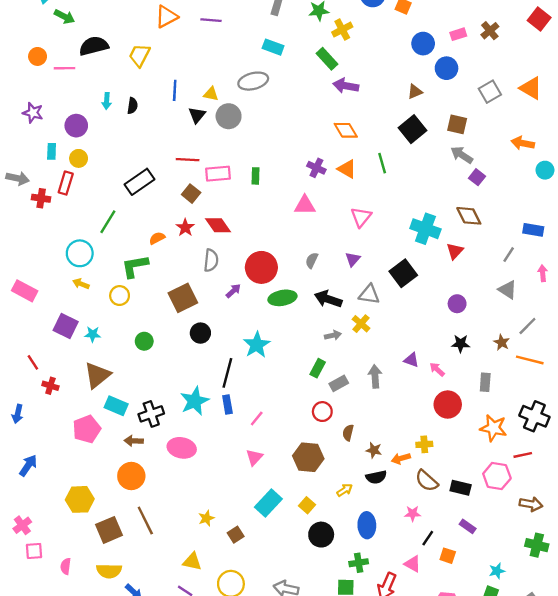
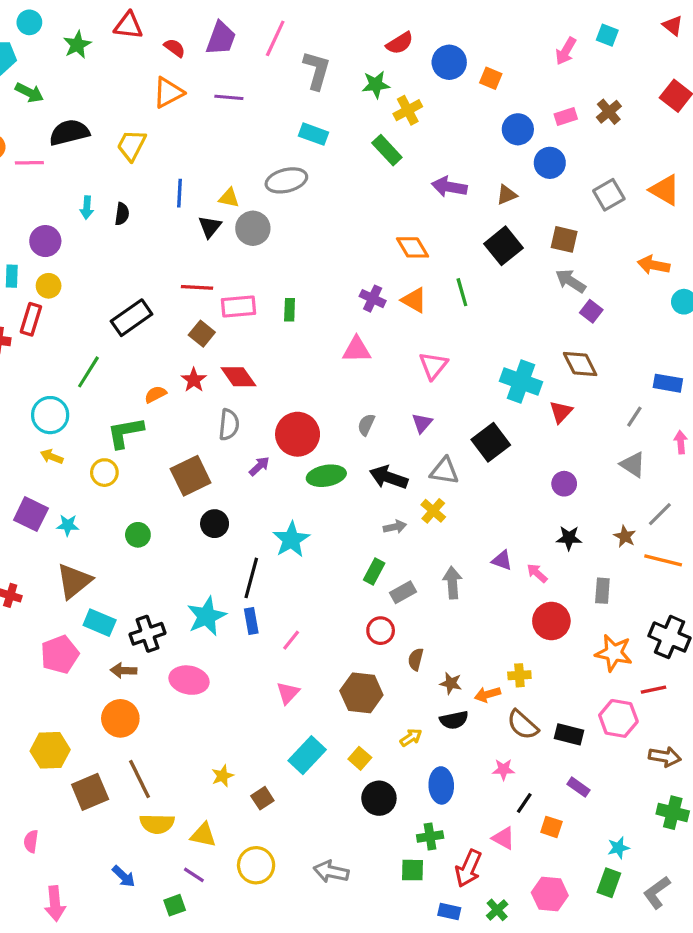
purple arrow: (346, 86) -> (449, 187), moved
yellow semicircle: (109, 571) -> (157, 824), moved

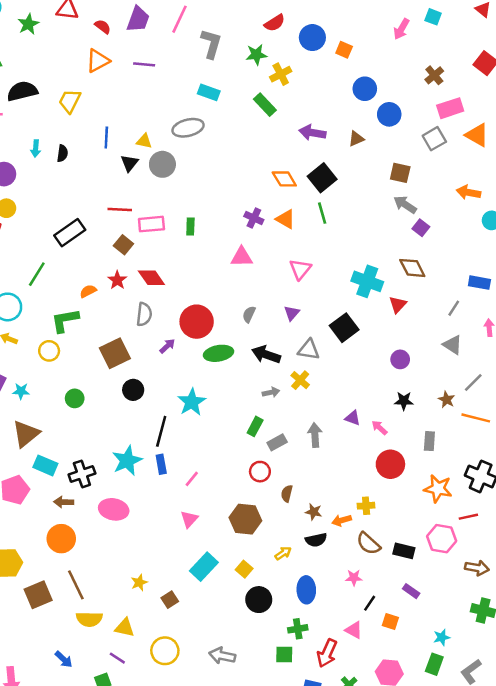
pink rectangle: (566, 117) -> (450, 108), moved, size x1.5
black square: (503, 246) -> (322, 178), moved

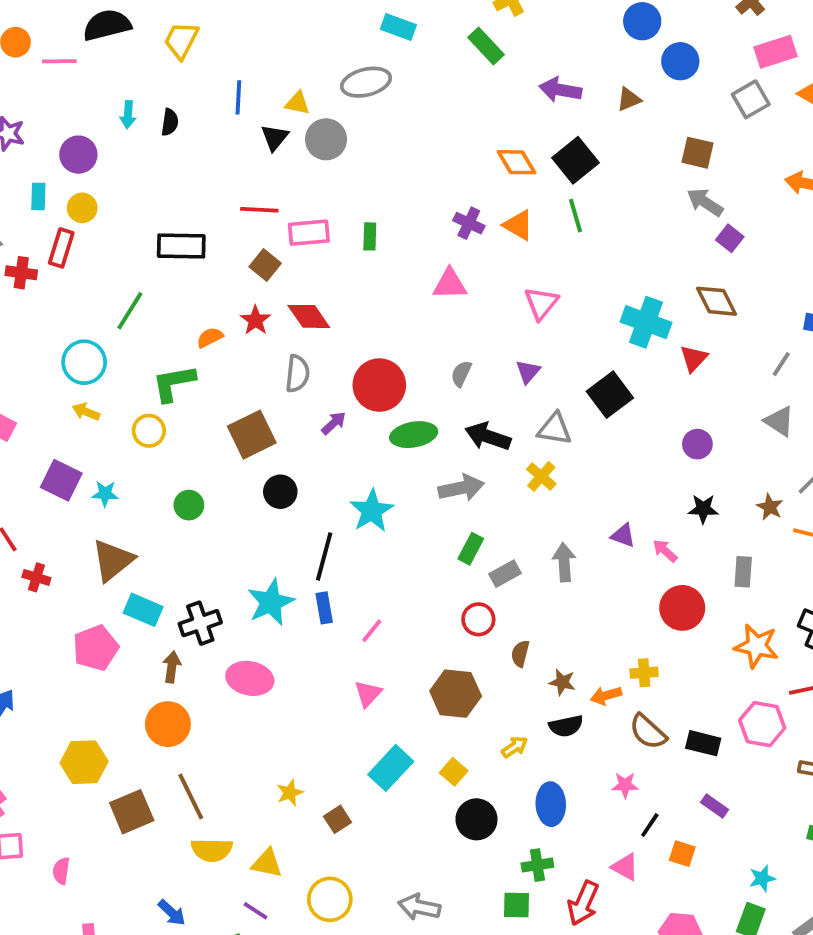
black rectangle: (70, 233) -> (181, 246), turned 36
gray arrow: (271, 392) -> (461, 488), moved, size x1.6
brown arrow: (64, 502) -> (172, 667), turned 96

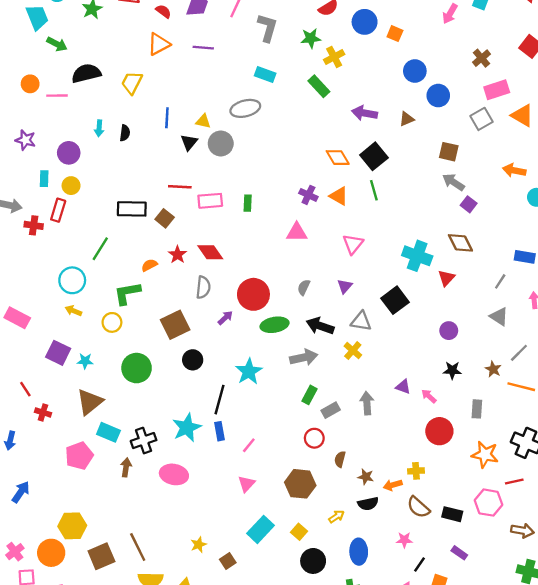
brown square: (265, 265) -> (165, 218), moved
green circle: (189, 505) -> (137, 368), size x1.6
orange circle: (168, 724) -> (51, 553), moved

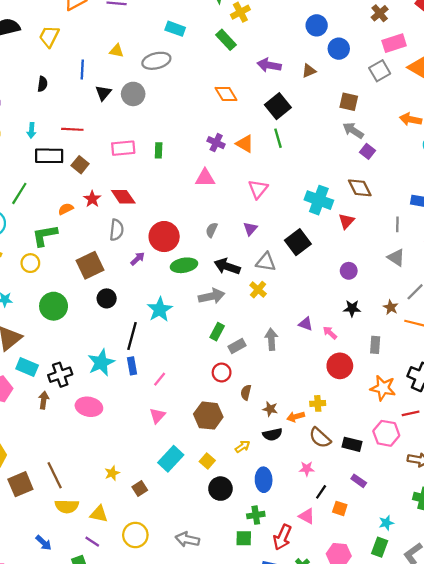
yellow triangle: (203, 121) -> (117, 51), moved
cyan arrow: (99, 128) -> (31, 130), moved
orange diamond: (338, 158) -> (226, 94), moved
red line: (180, 187) -> (72, 129), moved
gray line: (500, 281) -> (397, 224), turned -32

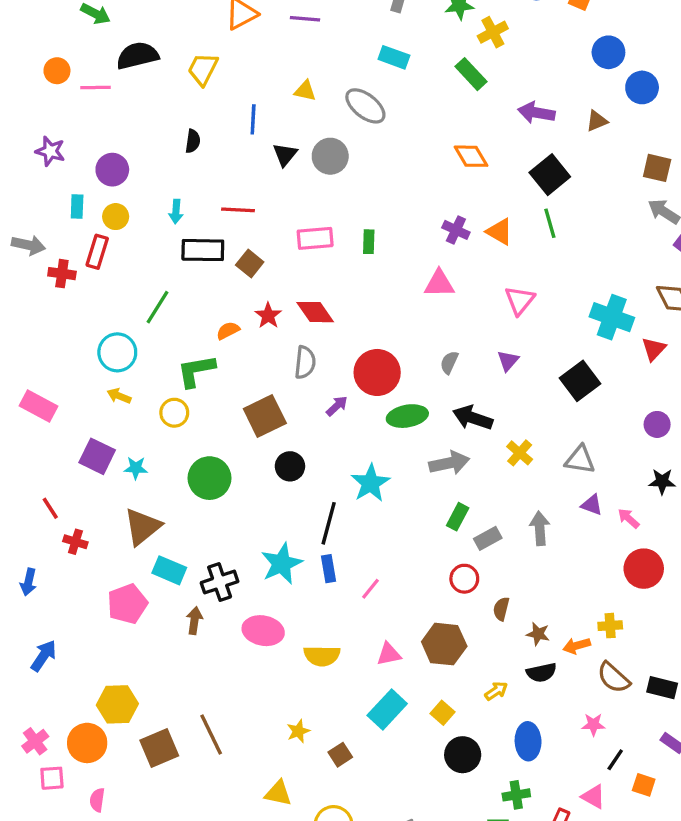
gray ellipse: (156, 61) -> (365, 106), turned 52
gray triangle: (266, 262) -> (580, 460), moved
pink triangle: (157, 416) -> (389, 654), moved, turned 35
yellow semicircle: (67, 506) -> (322, 656), moved

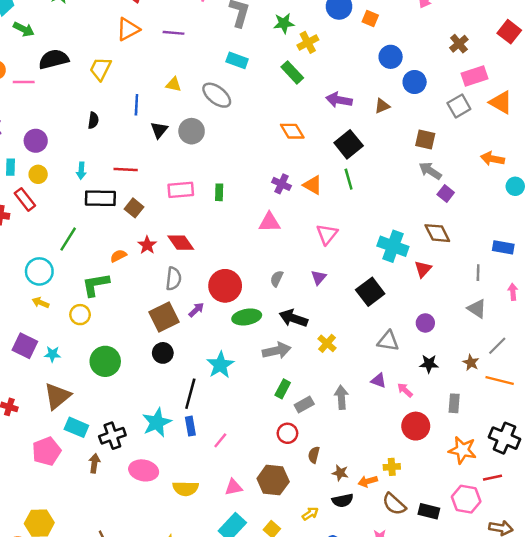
red rectangle: (97, 252) -> (25, 199), turned -55
brown square: (265, 416) -> (164, 317), moved
gray triangle: (580, 460) -> (388, 341), moved

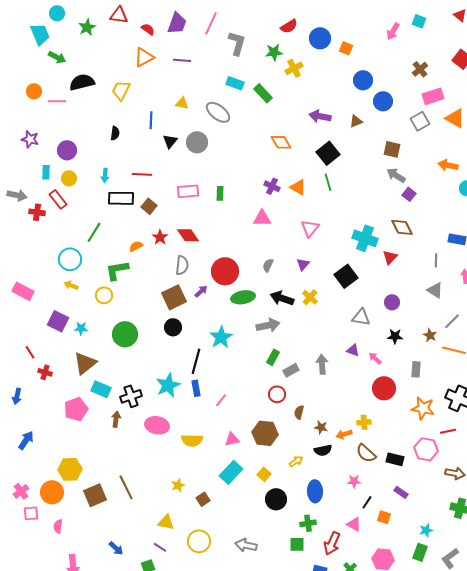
green rectangle: (292, 72) -> (263, 93), moved
yellow cross: (327, 343) -> (310, 297), moved

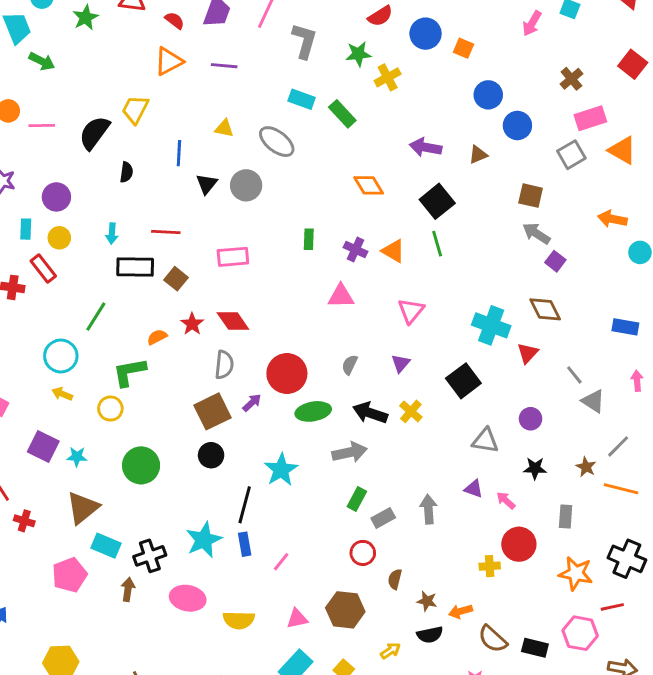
black semicircle: (82, 82) -> (94, 133), moved, turned -40
green rectangle: (220, 193) -> (309, 239), moved
gray line: (436, 260) -> (574, 375), moved, turned -40
yellow cross: (364, 422) -> (490, 566), moved

